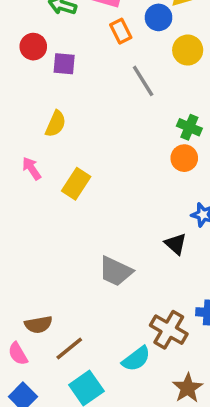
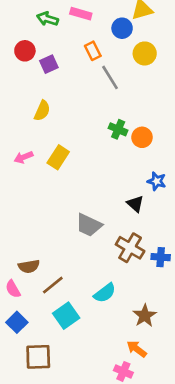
orange rectangle: (121, 31) -> (93, 51), moved
purple square: (64, 64) -> (49, 64), turned -30
green cross: (189, 127) -> (118, 129), moved
pink arrow: (32, 168) -> (24, 157), moved, turned -78
brown cross: (169, 330) -> (130, 248), moved

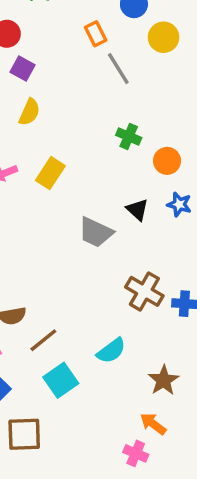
purple square: (49, 64) -> (22, 69), moved, turned -36
orange circle: (142, 137) -> (167, 161), moved
black triangle: (135, 204) -> (137, 210), moved
gray trapezoid: (89, 225) -> (96, 232), moved

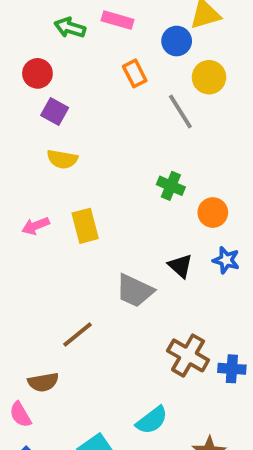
gray line: (118, 69) -> (180, 112), moved
yellow semicircle: (29, 112) -> (62, 159), turned 76
yellow rectangle: (50, 173) -> (85, 226), turned -48
brown line: (43, 340) -> (78, 334), moved

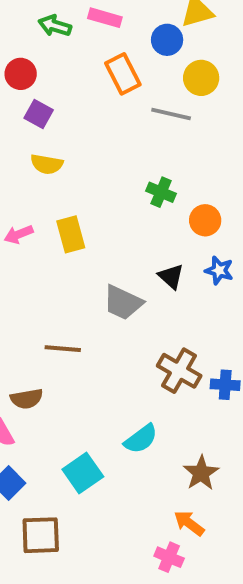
orange rectangle: (135, 73) -> (123, 74), size x1.4
gray line: (180, 112) -> (171, 114), turned -45
brown line: (78, 334) -> (63, 349), turned 44

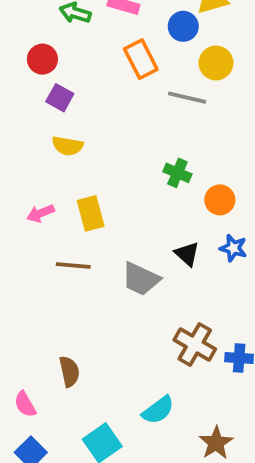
brown line: (63, 349) -> (73, 265), moved
brown semicircle: (27, 399) -> (69, 371), moved, turned -92

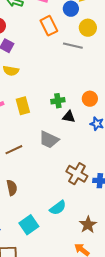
green cross: (177, 173) -> (58, 101), moved, turned -32
black triangle: (187, 254) -> (69, 117), moved, turned -32
brown line: (73, 265) -> (14, 150), moved, turned -30

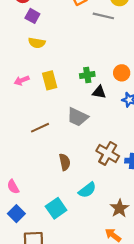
brown semicircle: (12, 188) -> (65, 162), moved

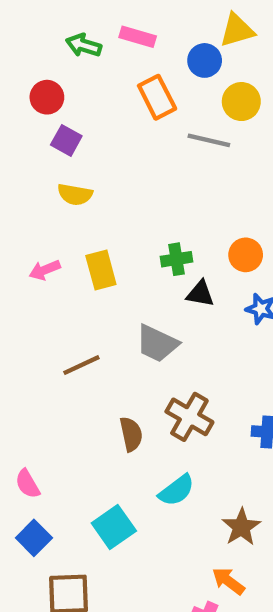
brown cross: (108, 153) -> (189, 417), moved

